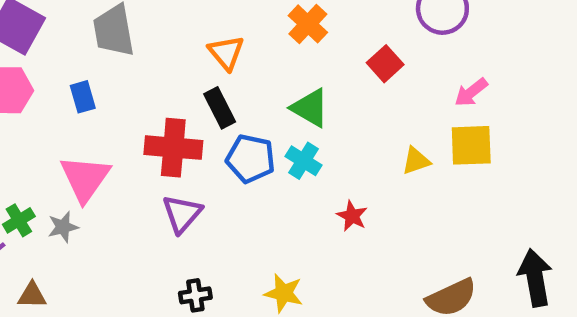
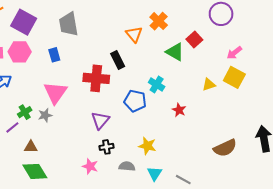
orange triangle: (226, 53) -> (134, 34), moved
green triangle: (310, 108) -> (175, 52), moved
yellow square: (471, 145) -> (234, 77), turned 30
blue pentagon: (251, 159) -> (135, 101), moved
purple triangle: (182, 214) -> (100, 120), moved

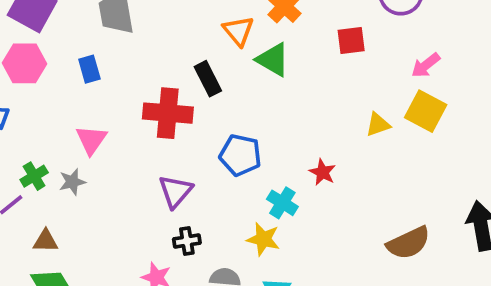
red square: (194, 39) -> (351, 40), turned 35
green triangle: (175, 52) -> (273, 60), moved
cyan cross: (157, 84) -> (282, 203), moved
pink triangle: (55, 93) -> (91, 140), size x0.7

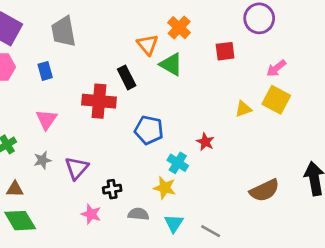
gray star: (72, 182) -> (43, 160), moved
purple triangle: (175, 191) -> (77, 168), moved

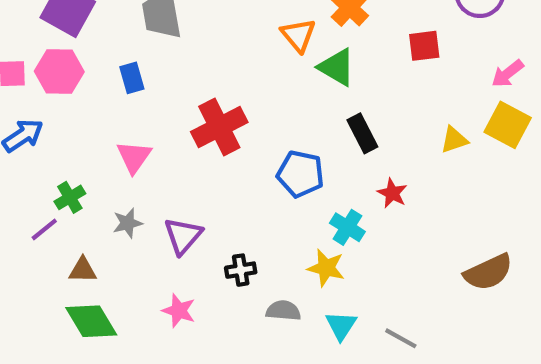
black rectangle: (127, 77) -> (362, 133), moved
red cross: (99, 101) -> (219, 127), turned -32
pink star: (91, 214) -> (179, 311), moved

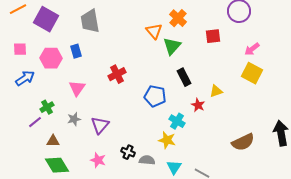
green triangle: (337, 67) -> (172, 46), turned 42
pink hexagon: (59, 71) -> (51, 58), moved
red cross: (219, 127) -> (117, 74), size x0.7
yellow triangle: (454, 140) -> (216, 91), moved
black cross: (241, 270) -> (128, 152), moved, turned 32

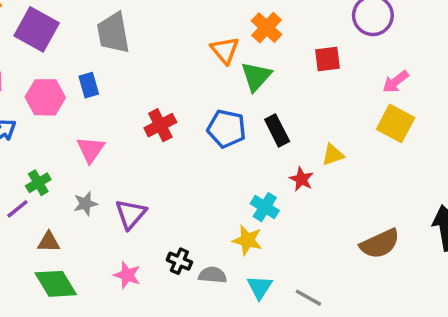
blue pentagon: (155, 96) -> (227, 129), moved

